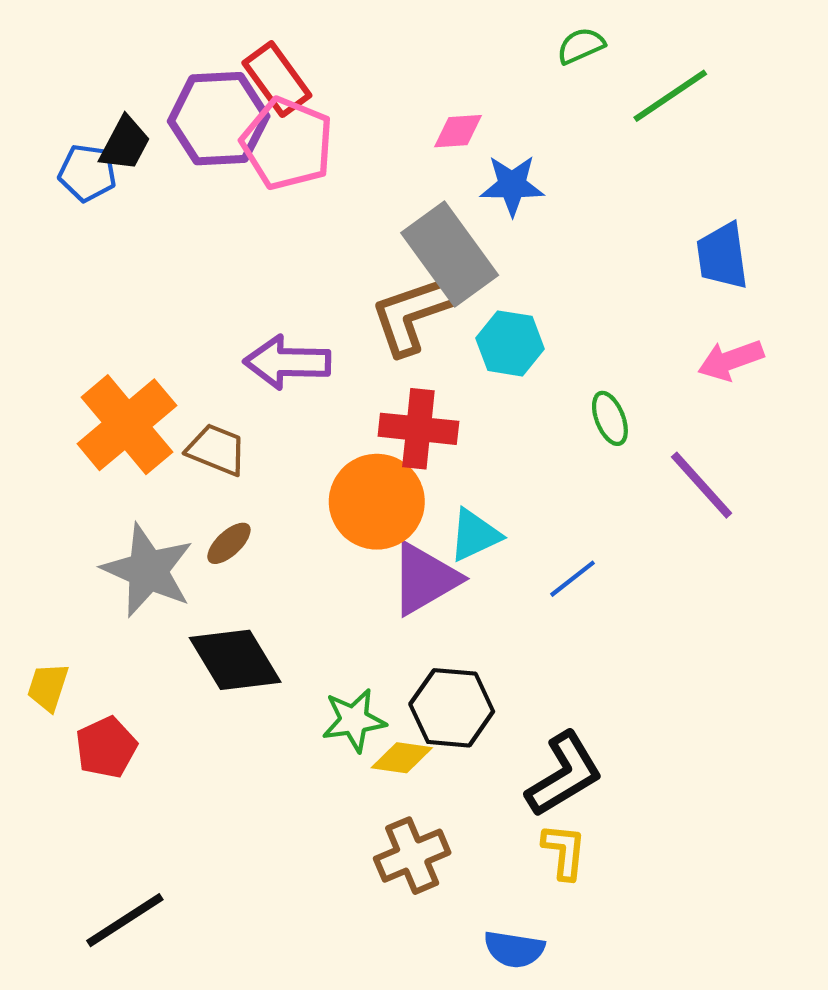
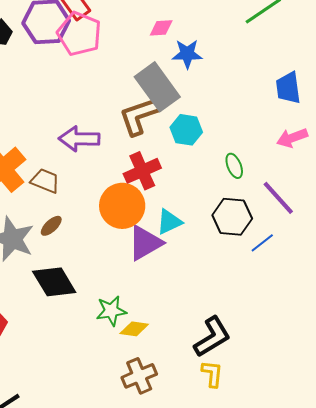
red cross: (418, 429) -> (142, 171), turned -30
blue line: (572, 579) -> (262, 243), moved
black hexagon: (452, 708) -> (232, 217), moved

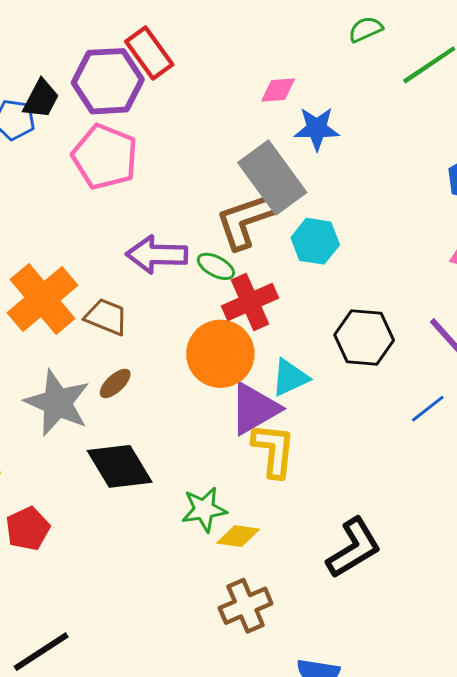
pink pentagon: (79, 34) -> (105, 157), moved
green ellipse: (234, 166) -> (216, 266), moved, turned -40
black hexagon: (232, 217) -> (364, 338), moved
yellow L-shape: (212, 374) -> (274, 450), moved, size x1.4

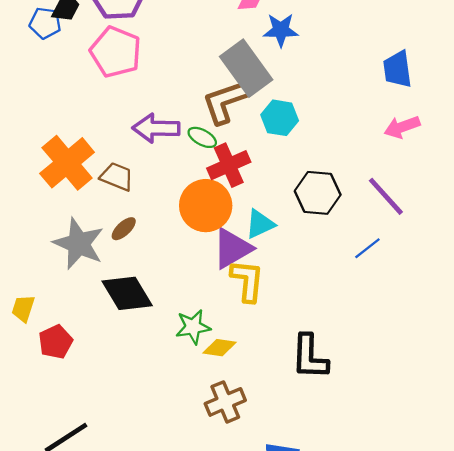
black L-shape: (354, 548) -> (310, 357), turned 123

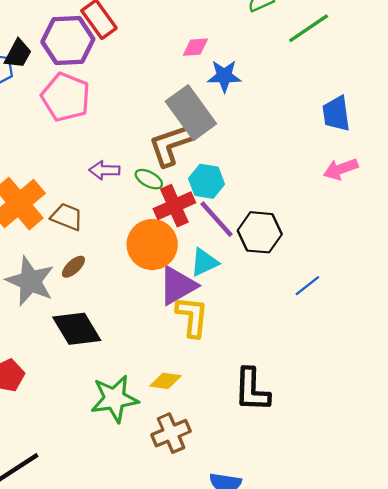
cyan hexagon: (280, 118) -> (207, 181), moved
purple arrow: (156, 128) -> (104, 170), size x0.7
purple line: (386, 196) -> (216, 219), moved
green star: (193, 327) -> (114, 399), moved, size x1.4

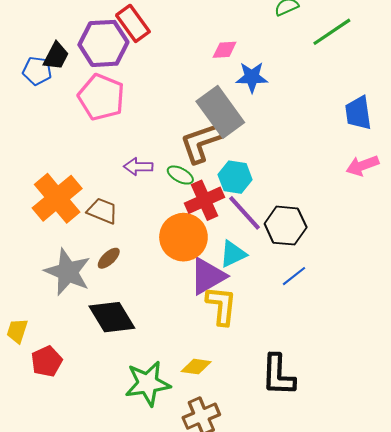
blue line: (307, 286) -> (294, 276), moved

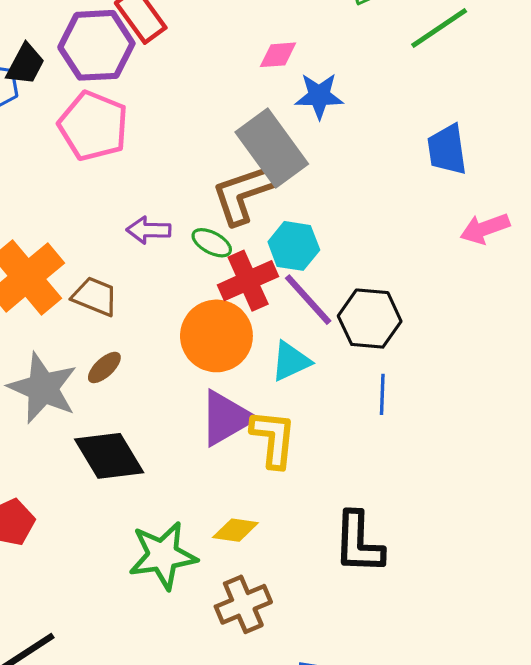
blue trapezoid: (358, 113) -> (447, 150), moved
purple triangle: (208, 276) -> (226, 418), moved
blue line: (294, 276) -> (382, 394), turned -50

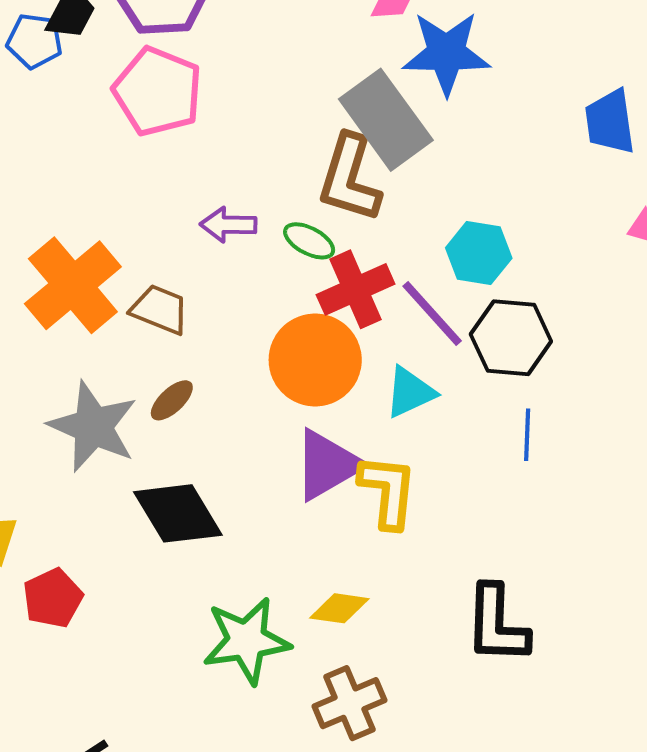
blue star: (319, 96) -> (446, 53), size x1.4
brown L-shape: (243, 194) -> (349, 178), turned -54
cyan hexagon: (294, 246) -> (479, 253), moved

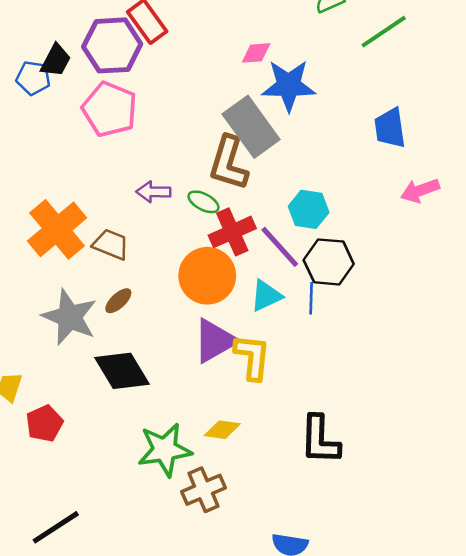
blue line: (527, 435) -> (311, 298), moved
brown cross: (349, 703) -> (203, 490), moved

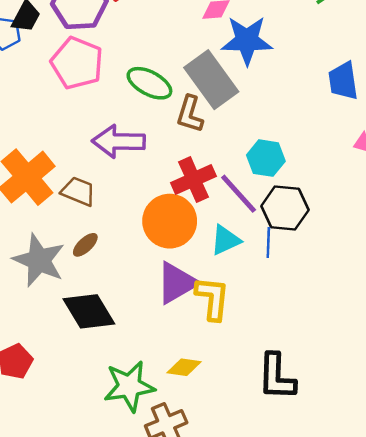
brown L-shape: (229, 163) -> (190, 114), size x0.7
purple arrow: (153, 192) -> (119, 141), size x1.6
green ellipse: (203, 202) -> (149, 83), moved, size x1.5

